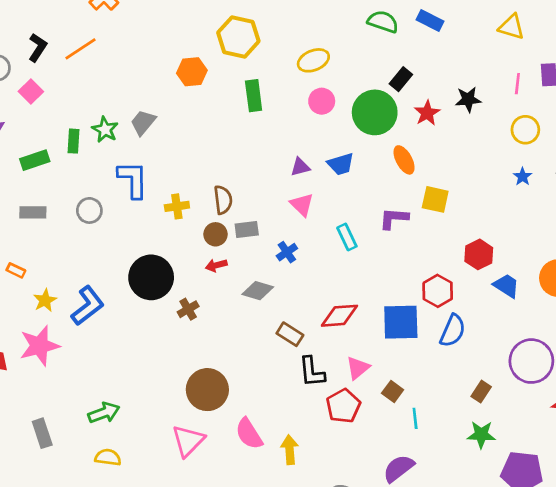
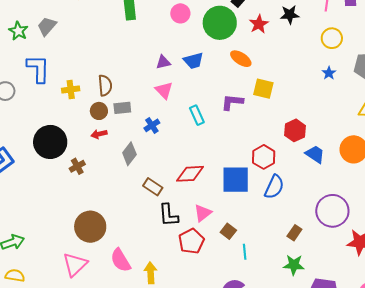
orange ellipse: (404, 160) -> (241, 59), turned -30
gray diamond: (258, 291) -> (129, 154), turned -70

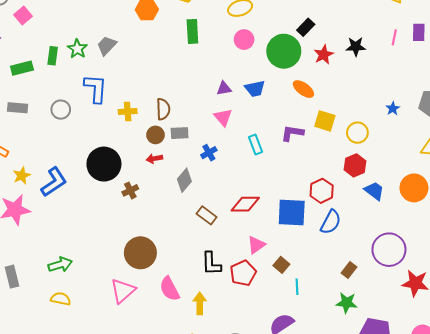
yellow circle: (332, 38) -> (357, 133), moved
black L-shape: (168, 215) -> (211, 264), moved

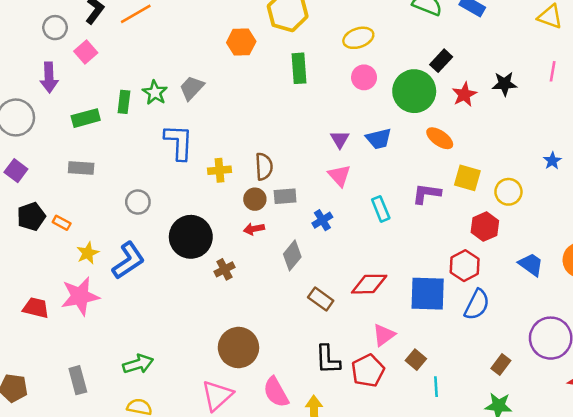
purple triangle: (224, 88) -> (340, 139), turned -49
gray circle: (61, 110) -> (138, 202), moved
red hexagon: (355, 165) -> (485, 227), moved

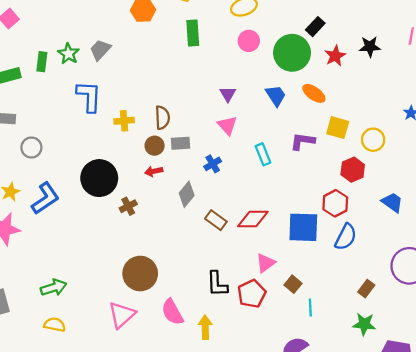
blue trapezoid: (379, 139) -> (276, 96), moved, turned -110
gray circle: (138, 202) -> (31, 148), moved
brown rectangle: (321, 299) -> (216, 220), moved

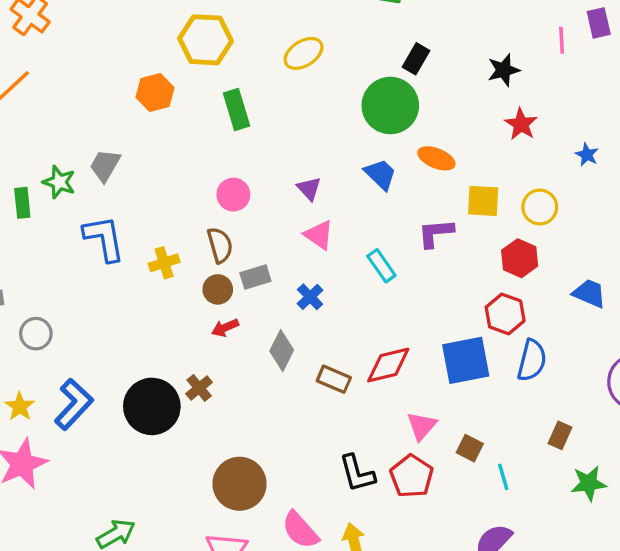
pink circle: (249, 41) -> (233, 195), moved
red star: (335, 56) -> (521, 124), moved
black circle: (99, 178) -> (152, 406), moved
brown rectangle: (366, 289) -> (560, 435), moved

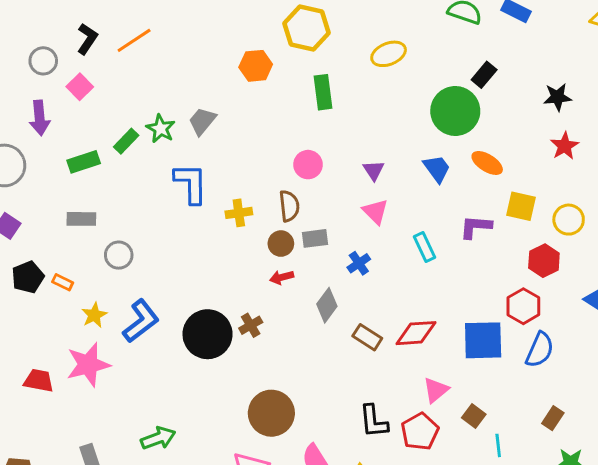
green rectangle: (22, 203) -> (126, 141), turned 40

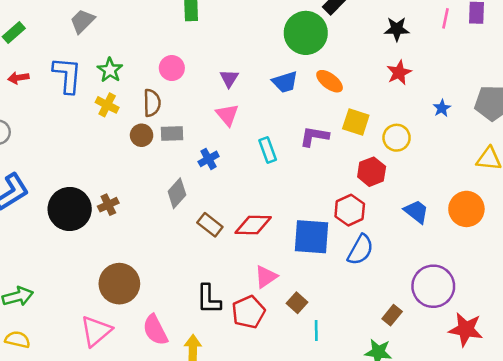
green star: (161, 129) -> (110, 70), moved
blue trapezoid: (437, 169) -> (285, 82), turned 104
yellow cross: (239, 213) -> (107, 105), turned 30
red arrow: (282, 277) -> (18, 78), moved
brown rectangle: (553, 418) -> (392, 315), moved

